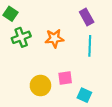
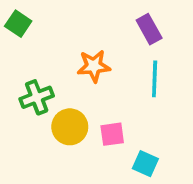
green cross: (21, 37) -> (37, 97), moved
yellow circle: (40, 86) -> (70, 127), moved

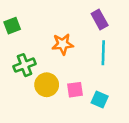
green square: (18, 24) -> (12, 26), moved, turned 35
cyan square: (145, 164) -> (100, 100), moved

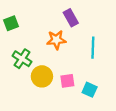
purple rectangle: (100, 20) -> (71, 18), moved
green cross: (24, 65) -> (22, 59), turned -36

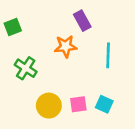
yellow circle: (42, 76) -> (49, 106), moved
pink square: (67, 81) -> (78, 104), moved

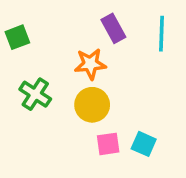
cyan line: (108, 55) -> (161, 34), moved
yellow circle: (49, 106) -> (92, 105), moved

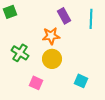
green square: (17, 37) -> (10, 12), moved
pink square: (108, 144) -> (36, 83), moved, turned 32

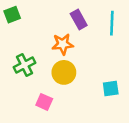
green cross: (20, 53) -> (25, 65), turned 30
cyan square: (81, 81) -> (111, 88), moved, turned -32

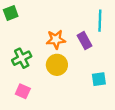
purple rectangle: (79, 20) -> (84, 41), moved
pink square: (44, 102) -> (23, 91), moved

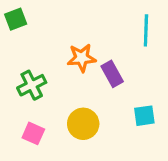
purple rectangle: (84, 41) -> (112, 74), moved
yellow circle: (57, 65) -> (83, 124), moved

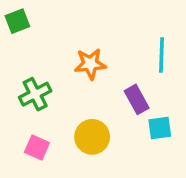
cyan line: (146, 30) -> (162, 55), moved
purple rectangle: (112, 74) -> (137, 99), moved

